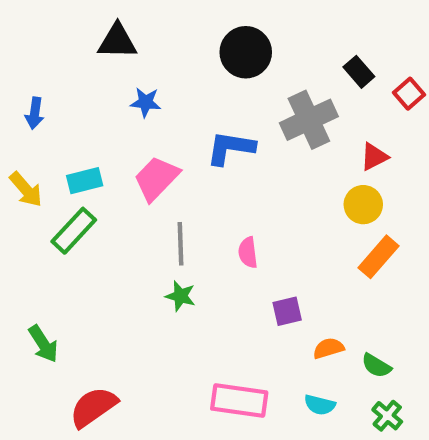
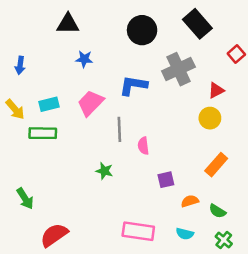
black rectangle: (359, 72) -> (197, 24), moved, size x1.6
green rectangle: (74, 231) -> (43, 133), turned 48
gray line: (180, 244) -> (119, 129), moved
orange rectangle: (379, 257) -> (216, 165), moved

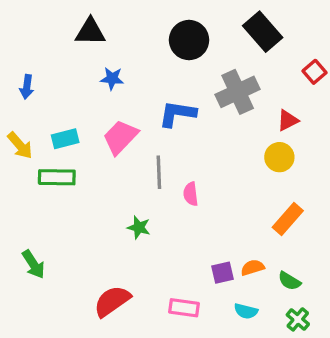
purple square: (166, 180) -> (222, 273), moved
pink rectangle: (138, 231) -> (184, 308), size x0.7
red semicircle: (54, 235) -> (112, 301), moved

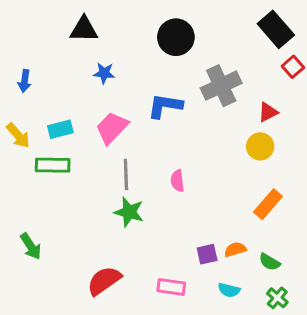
black rectangle: (263, 32) -> (276, 29), moved
gray line: (159, 172) -> (126, 175), moved
green star: (139, 227) -> (129, 212), size x1.4

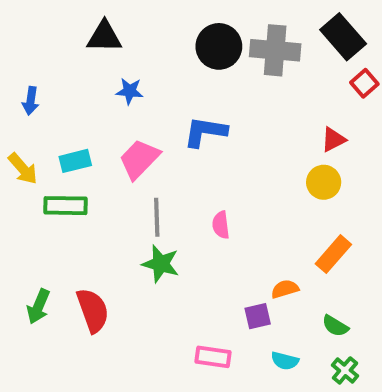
gray cross: (221, 86) -> (275, 50), moved, turned 30
green arrow: (31, 246) -> (38, 306), turned 56
orange semicircle: (235, 249) -> (285, 289), moved
red semicircle: (104, 281) -> (93, 310), moved, turned 105

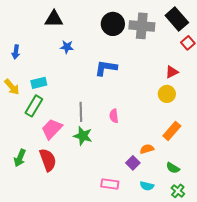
pink trapezoid: (139, 159) -> (52, 129), moved
green rectangle: (66, 206) -> (34, 106), turned -60
purple square: (258, 316) -> (133, 163), turned -32

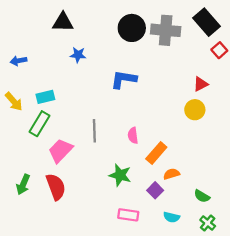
blue arrow: (16, 52) -> (18, 61), turned 72
orange rectangle: (172, 131) -> (156, 153), moved
green star: (83, 136) -> (120, 175), moved

